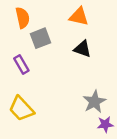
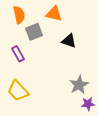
orange triangle: (79, 17) -> (54, 14), moved

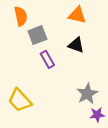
orange triangle: (54, 14) -> (77, 15), moved
purple rectangle: (18, 54) -> (47, 59), moved

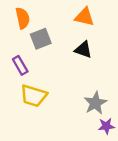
purple rectangle: (47, 59) -> (20, 65), moved
yellow trapezoid: (20, 100) -> (34, 96), moved, turned -30

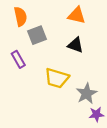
yellow trapezoid: (34, 96) -> (57, 78), moved

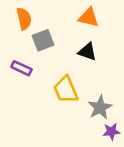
purple rectangle: (18, 59) -> (21, 68), turned -35
yellow trapezoid: (57, 78) -> (66, 90), turned 50

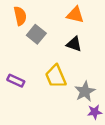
gray square: (43, 40) -> (36, 34), turned -30
purple rectangle: (21, 68) -> (16, 81), moved

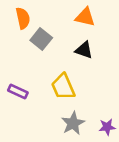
gray star: (85, 91) -> (73, 123), moved

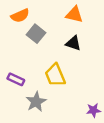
orange semicircle: (23, 18) -> (20, 16), turned 78
gray star: (73, 123) -> (36, 102), moved

